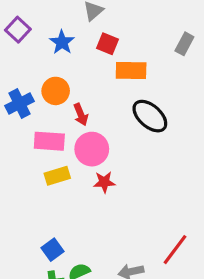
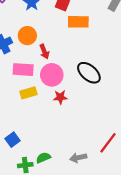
black ellipse: (150, 116) -> (89, 73), moved
blue square: (52, 250) -> (12, 140), moved

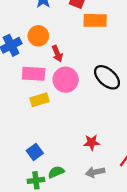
red star: (60, 97) -> (92, 142), moved
blue square: (12, 140) -> (35, 152), moved

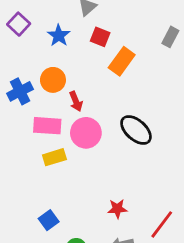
orange rectangle: (95, 20) -> (122, 61), turned -55

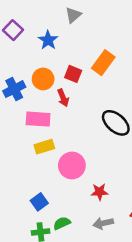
red square: (100, 37) -> (73, 74), moved
pink circle: (86, 133) -> (72, 165), moved

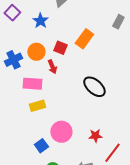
pink circle: (72, 165) -> (61, 132), moved
red star: (99, 192) -> (95, 136), moved
blue square: (39, 202) -> (41, 146), moved

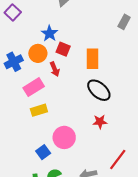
blue star: (40, 21) -> (49, 33), moved
orange rectangle: (84, 39) -> (93, 59), moved, turned -36
pink rectangle: (32, 84) -> (34, 87), turned -36
red star: (95, 136) -> (100, 122), moved

